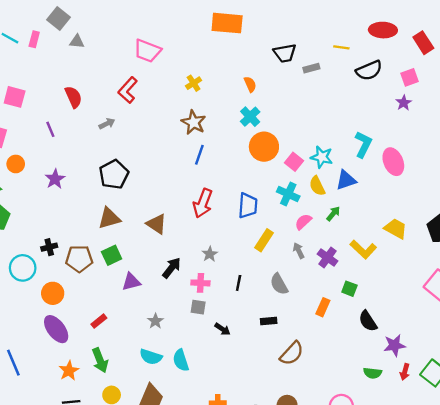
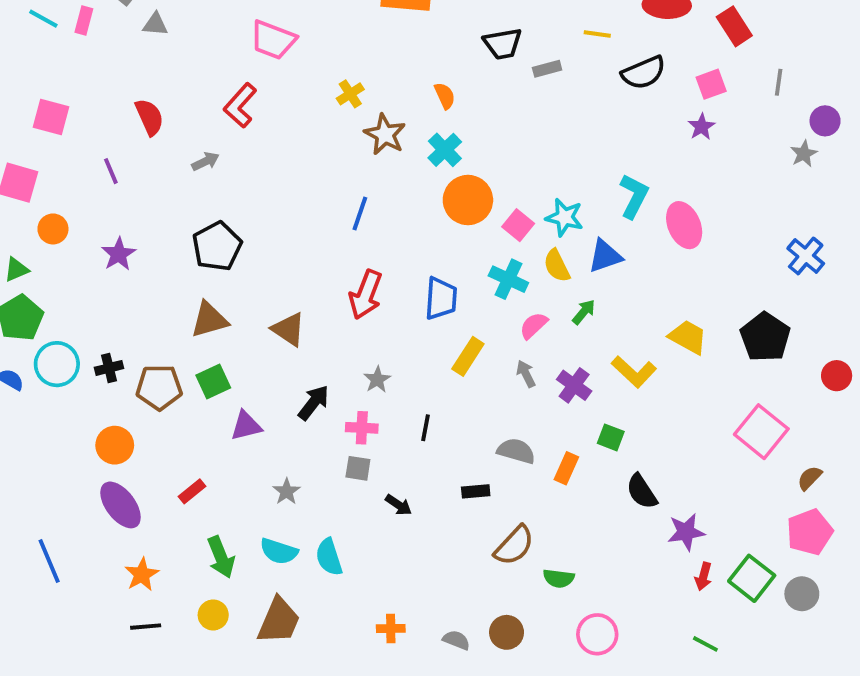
brown star: (194, 122) -> (385, 134), moved
cyan circle: (23, 268) -> (57, 364), moved
gray semicircle: (279, 284) -> (516, 451), moved, turned 135
green arrow: (100, 360) -> (221, 557), moved
green semicircle: (373, 373) -> (559, 578), moved

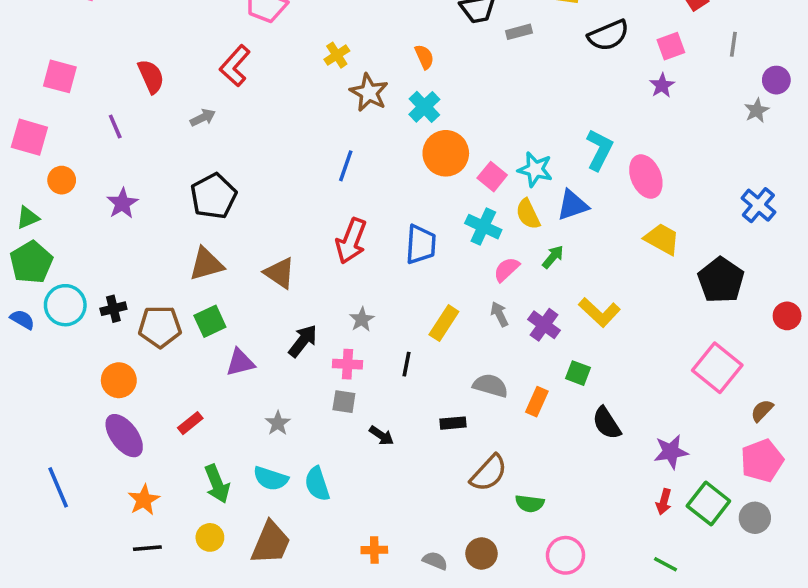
yellow trapezoid: (688, 337) -> (662, 239), moved
yellow rectangle: (468, 356) -> (444, 323), moved
purple star: (686, 532) -> (671, 452), moved

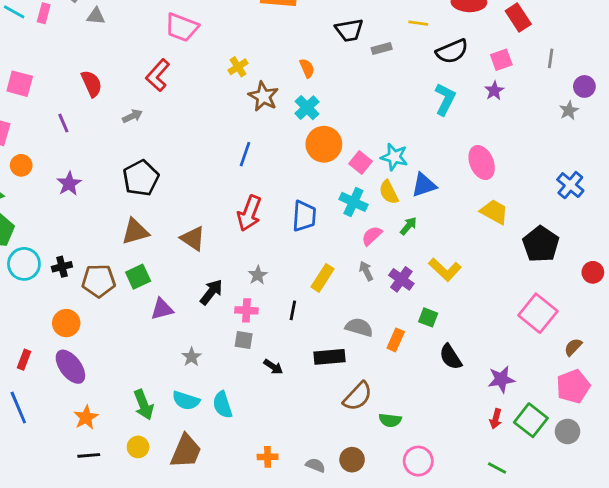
cyan L-shape: (599, 150) -> (445, 99), moved
red rectangle: (190, 423) -> (24, 360), moved, turned -30
black rectangle: (453, 423) -> (330, 357), size x1.5

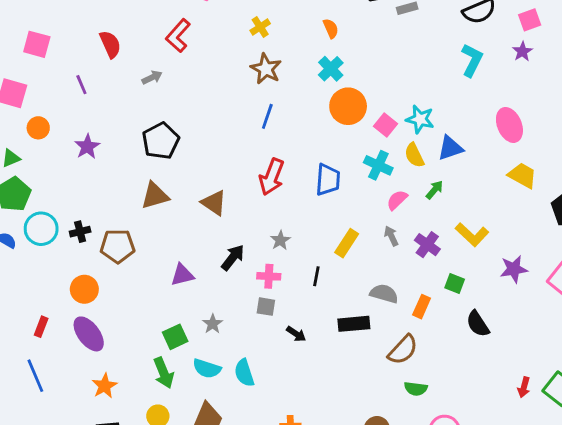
brown star: (263, 96) -> (266, 69), moved
green square: (138, 277) -> (175, 337), moved
purple star: (501, 379) -> (514, 269), moved
brown semicircle: (358, 396) -> (403, 350), moved

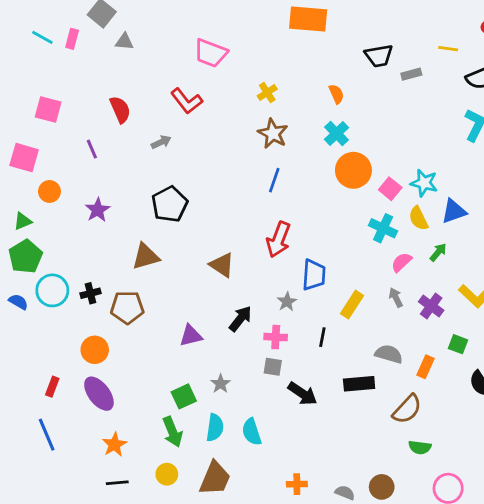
red L-shape: (178, 36) -> (187, 101), turned -80
blue trapezoid: (328, 180) -> (314, 275), moved
brown triangle: (155, 196) -> (146, 257), moved
black arrow: (296, 334) -> (303, 394), size x1.5
cyan semicircle: (207, 369) -> (215, 428), turned -100

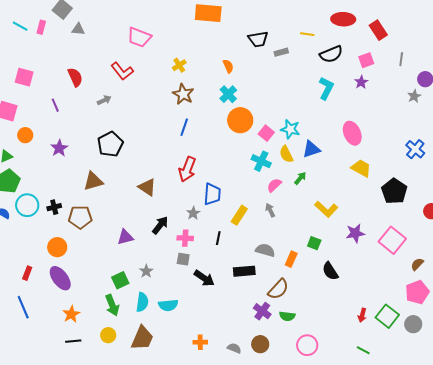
purple cross: (431, 306) -> (262, 311), moved
cyan semicircle: (252, 432) -> (168, 305), turned -78

